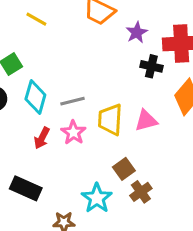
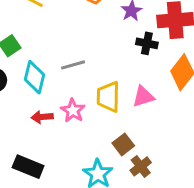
gray line: (73, 101) -> (73, 65), moved
red arrow: (42, 138) -> (42, 117), turned 60

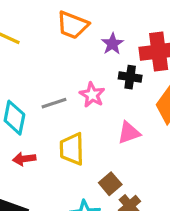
yellow trapezoid: (108, 97) -> (72, 149), moved
pink star: (73, 111) -> (92, 95), moved

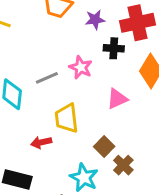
purple star: (112, 44) -> (95, 20), turned 30
red arrow: (24, 159) -> (41, 142), moved

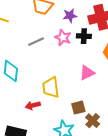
pink star: (81, 67) -> (63, 37), moved
gray line: (47, 78) -> (36, 42), moved
brown square: (104, 147) -> (78, 108), turned 32

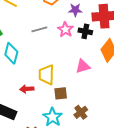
brown square: (78, 108) -> (61, 93), moved

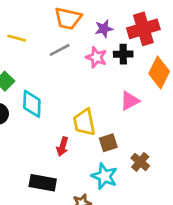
gray line: (39, 29) -> (60, 50), moved
red arrow: (27, 89) -> (62, 146), turned -56

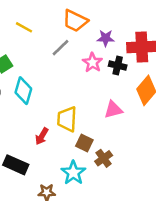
gray line: (60, 50) -> (61, 48), turned -30
brown square: (108, 143) -> (84, 143), turned 30
brown cross: (140, 162) -> (104, 158), moved

